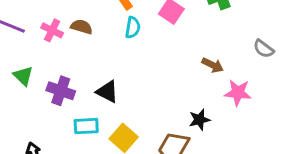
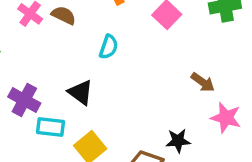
cyan semicircle: (133, 27) -> (109, 47), moved
purple cross: (61, 91) -> (24, 100), moved

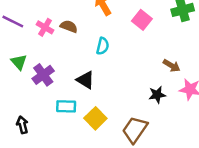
purple cross: (24, 100) -> (43, 75), moved, turned 30
black star: (178, 141) -> (157, 95), moved

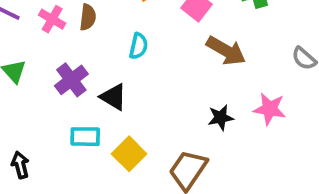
brown semicircle: (69, 26) -> (88, 17), turned 77
brown arrow: (172, 66) -> (226, 51), moved, size x1.5
purple cross: (43, 75) -> (71, 80), moved

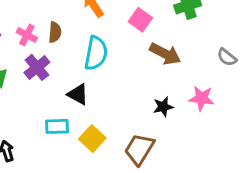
cyan semicircle: (138, 46) -> (96, 53), size x1.6
purple cross: (71, 80) -> (37, 67), moved

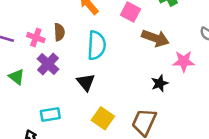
black triangle: (78, 94) -> (86, 82), turned 30
pink star: (202, 98) -> (184, 61), moved
cyan rectangle: (57, 126) -> (50, 115), moved

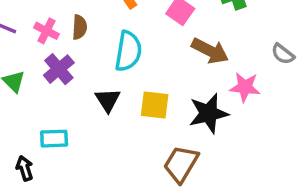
black star: (160, 83) -> (209, 113), size x1.6
yellow square: (103, 118) -> (155, 105), moved, turned -35

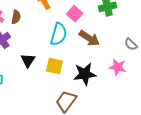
cyan semicircle: (128, 51) -> (59, 34), moved
pink star: (245, 87) -> (118, 67), moved

